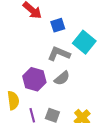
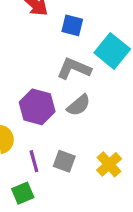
blue square: (58, 25) -> (72, 25), turned 32

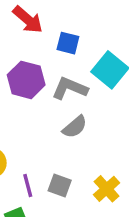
purple hexagon: (37, 107) -> (26, 80), moved

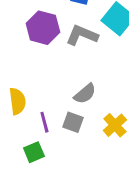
gray semicircle: (75, 127) -> (85, 94), moved

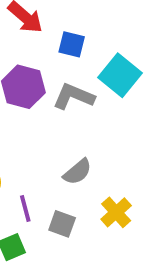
gray square: (73, 122) -> (62, 224), moved

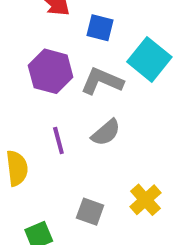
gray semicircle: (77, 172) -> (106, 133), moved
purple line: (25, 208) -> (58, 140), moved

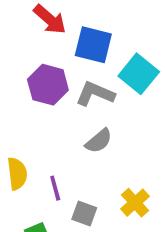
blue square: (100, 28) -> (93, 45), size x1.5
purple line: (58, 140) -> (55, 188), moved

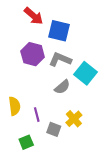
cyan square: (139, 74) -> (86, 73), moved
yellow cross: (135, 203) -> (74, 119), moved

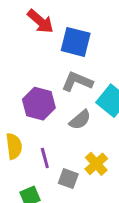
purple hexagon: (33, 54) -> (39, 104), moved

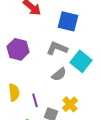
blue square: (76, 42) -> (68, 21), moved
purple hexagon: (39, 104) -> (18, 49), moved

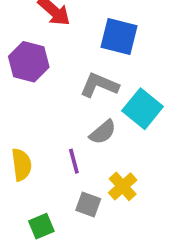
purple hexagon: (18, 49) -> (29, 62), moved
purple line: (35, 100) -> (74, 161), moved

